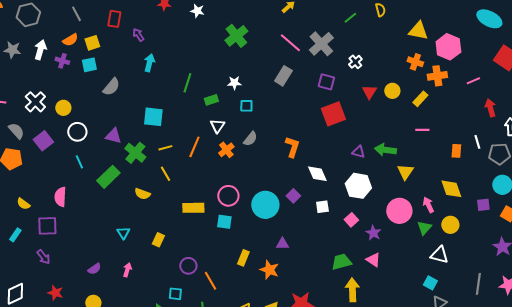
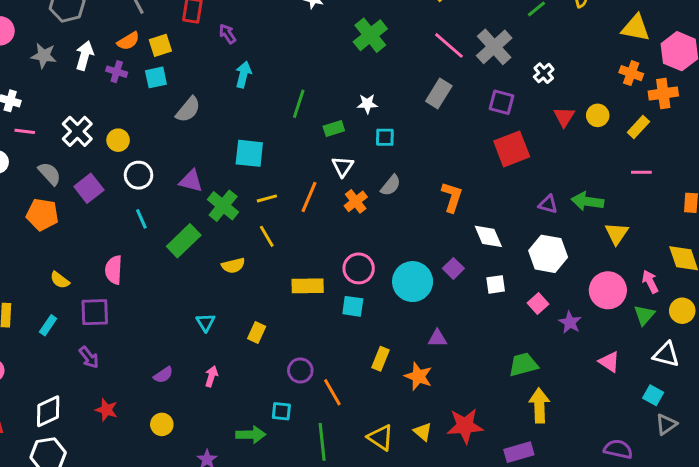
yellow semicircle: (142, 194) -> (233, 266), turned -35
pink triangle: (373, 260) -> (609, 362), moved

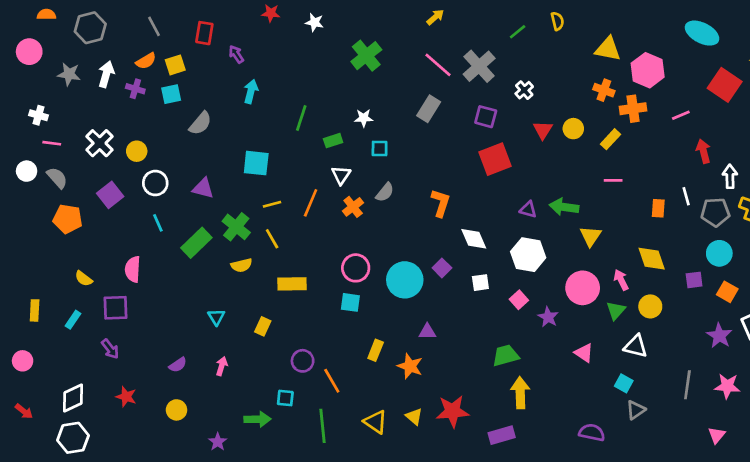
gray semicircle: (50, 174) -> (57, 178), moved
green cross: (223, 206) -> (236, 227), moved
yellow rectangle: (308, 286) -> (292, 284), moved

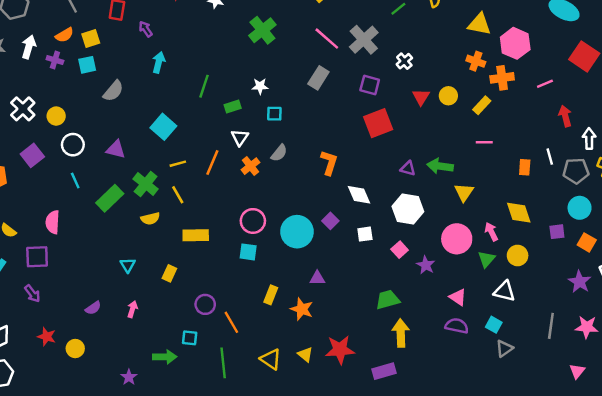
cyan square: (256, 163) -> (163, 127), turned 35
yellow circle: (177, 410) -> (75, 349), moved
purple semicircle: (592, 433) -> (457, 326), moved

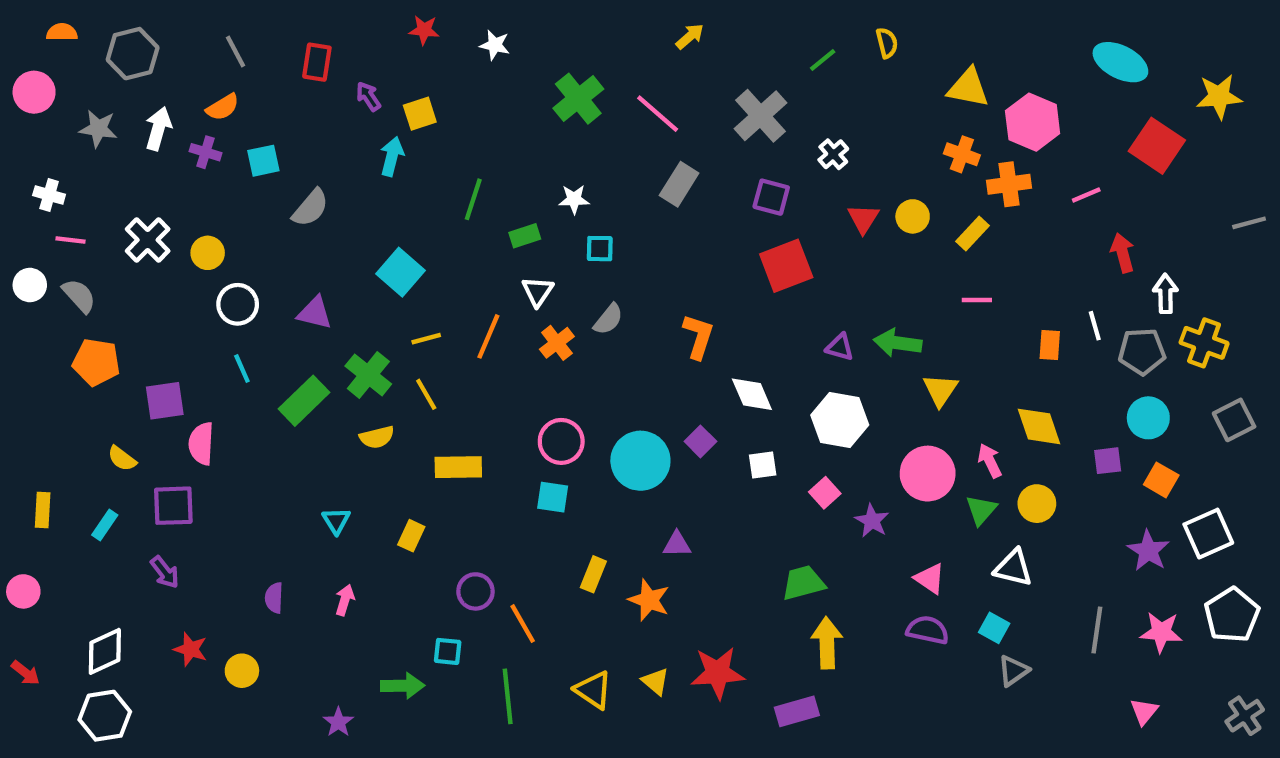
yellow square: (91, 39) -> (420, 114), moved
pink line: (327, 39) -> (658, 114), moved
purple square: (32, 155) -> (165, 401), moved, turned 30
purple semicircle: (93, 308) -> (274, 598), turned 126

